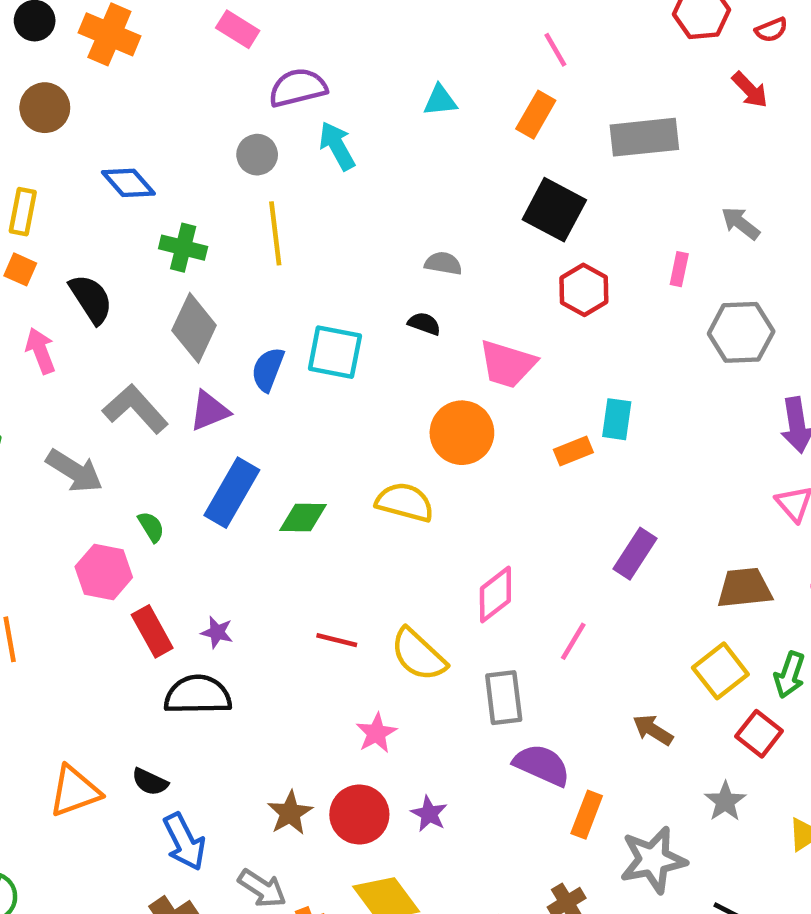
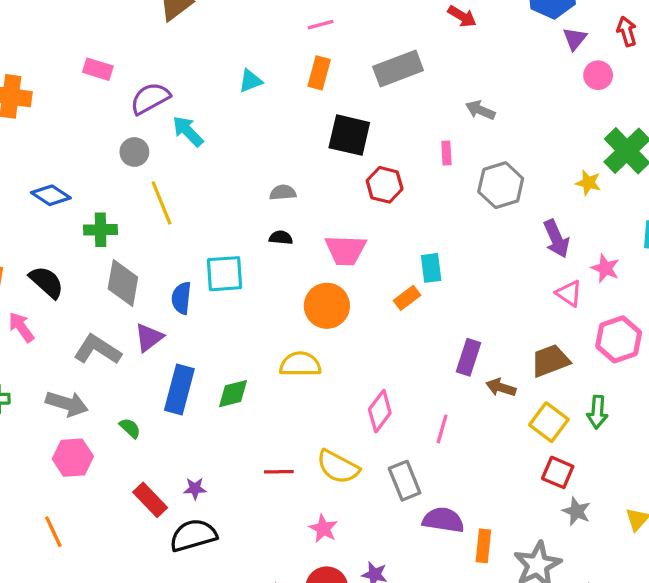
pink line: (555, 50) -> (321, 25), turned -60
pink hexagon: (104, 572) -> (73, 458), moved
brown arrow: (653, 730) -> (501, 387), moved
red square: (759, 734) -> (558, 472), moved

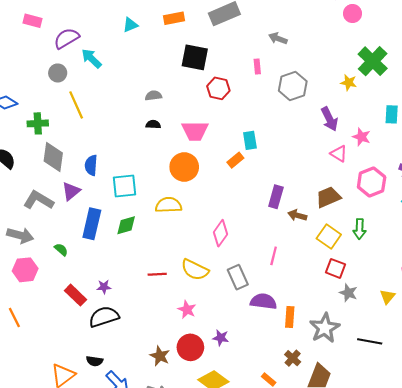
orange rectangle: (319, 73) -> (174, 18), turned 66
cyan square: (224, 274) -> (125, 186), moved
pink line: (442, 429) -> (274, 256), moved

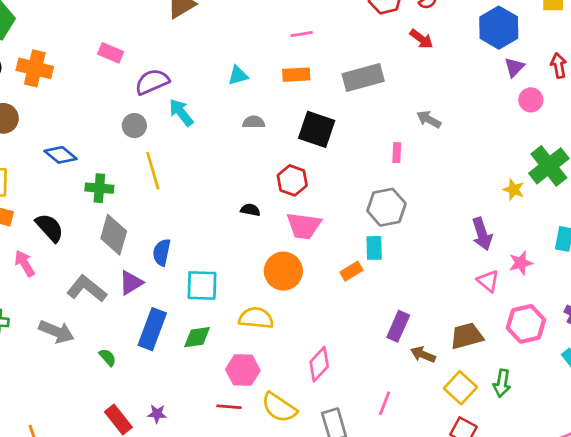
gray hexagon: (293, 86) -> (386, 207), moved
red hexagon: (218, 88) -> (292, 180), moved
gray semicircle: (153, 96) -> (254, 122), moved
pink star: (361, 137) -> (521, 263), turned 30
pink hexagon: (25, 270) -> (243, 370), moved

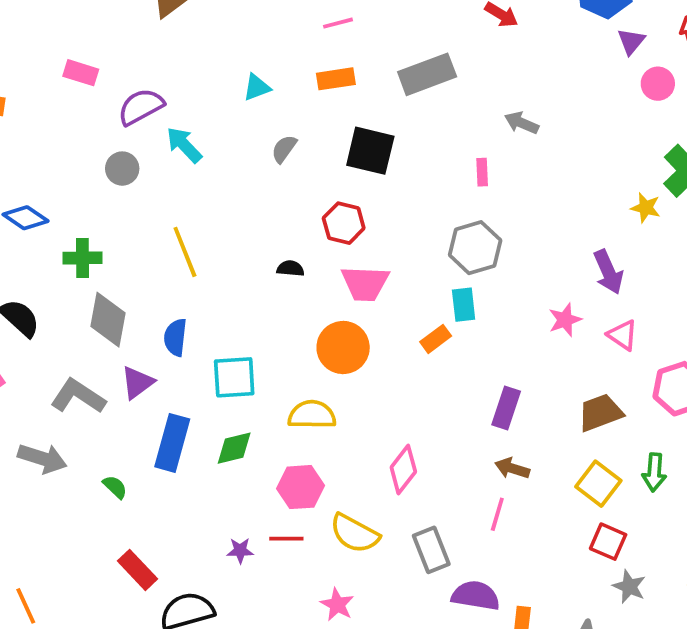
gray semicircle: (254, 122) -> (284, 149), turned -50
yellow line: (153, 171) -> (185, 252), moved
pink star: (521, 263) -> (565, 320), moved
brown arrow: (423, 354) -> (512, 468), moved
purple star: (157, 414) -> (240, 551), moved

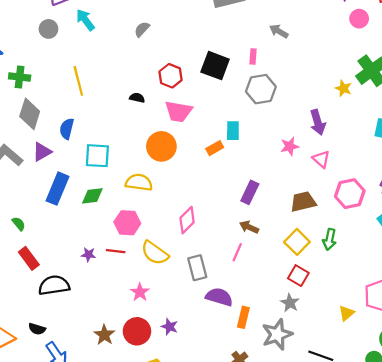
black square: (370, 151) -> (215, 66), moved
gray hexagon: (475, 248) -> (261, 89), moved
green semicircle: (115, 487) -> (19, 224), moved
gray star: (629, 587) -> (290, 303), moved

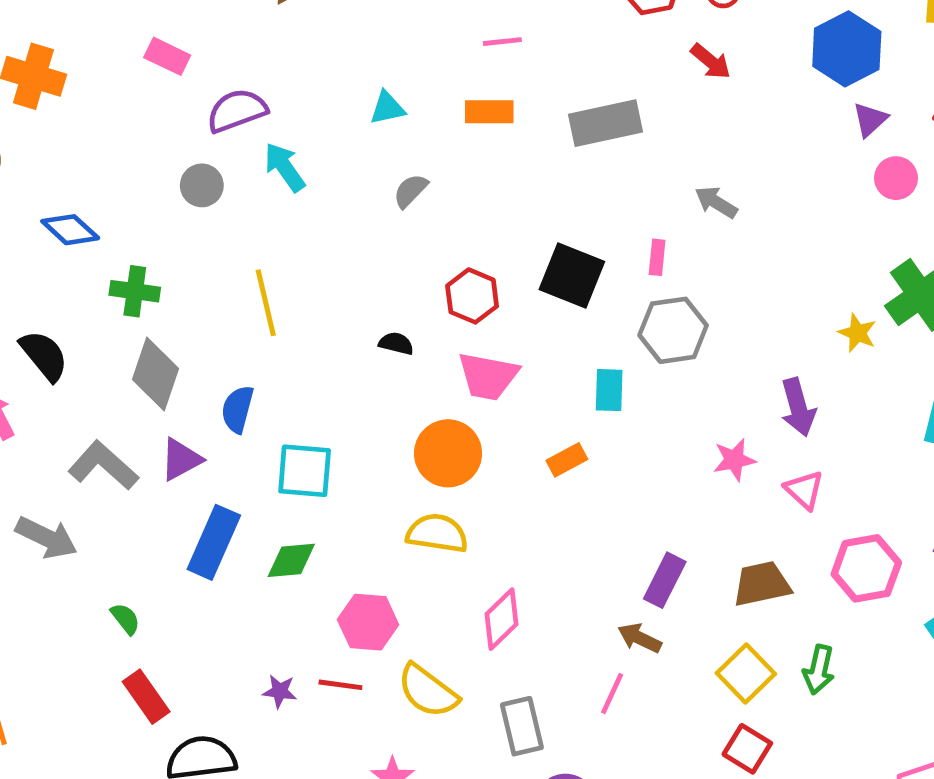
cyan rectangle: (233, 131) -> (609, 390), moved
yellow semicircle: (139, 182) -> (437, 533), moved
purple rectangle: (250, 192) -> (665, 580), moved

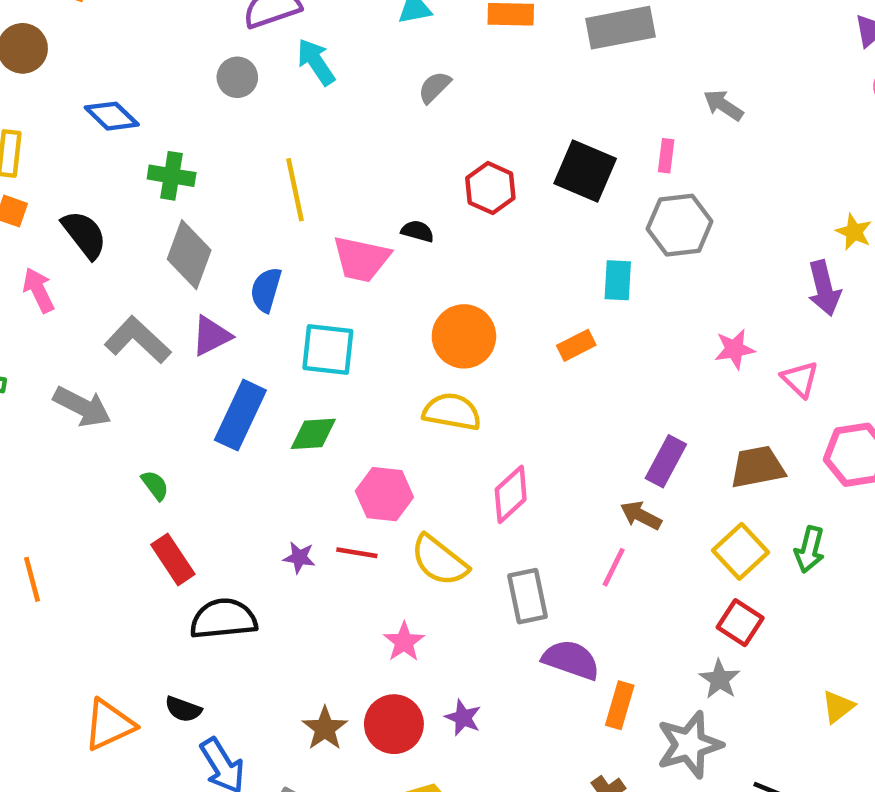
pink trapezoid: (488, 376) -> (361, 259), moved
purple arrow: (798, 407) -> (824, 288), moved

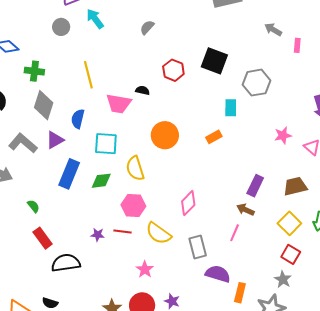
pink rectangle: (666, 156) -> (297, 45), moved
yellow semicircle: (452, 412) -> (135, 168), moved, turned -115

